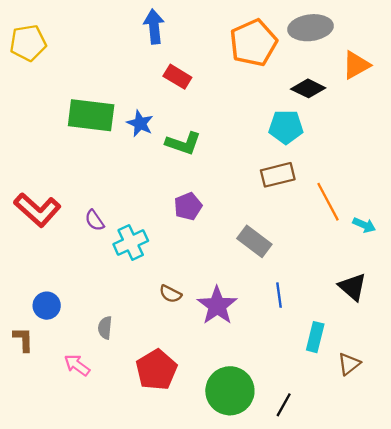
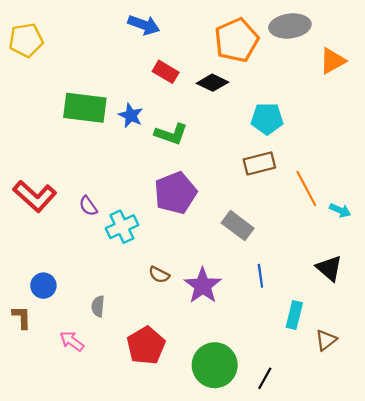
blue arrow: (154, 27) -> (144, 25), turned 116
black diamond: (308, 88) -> (212, 83), moved
purple pentagon: (188, 206) -> (175, 193), size x1.6

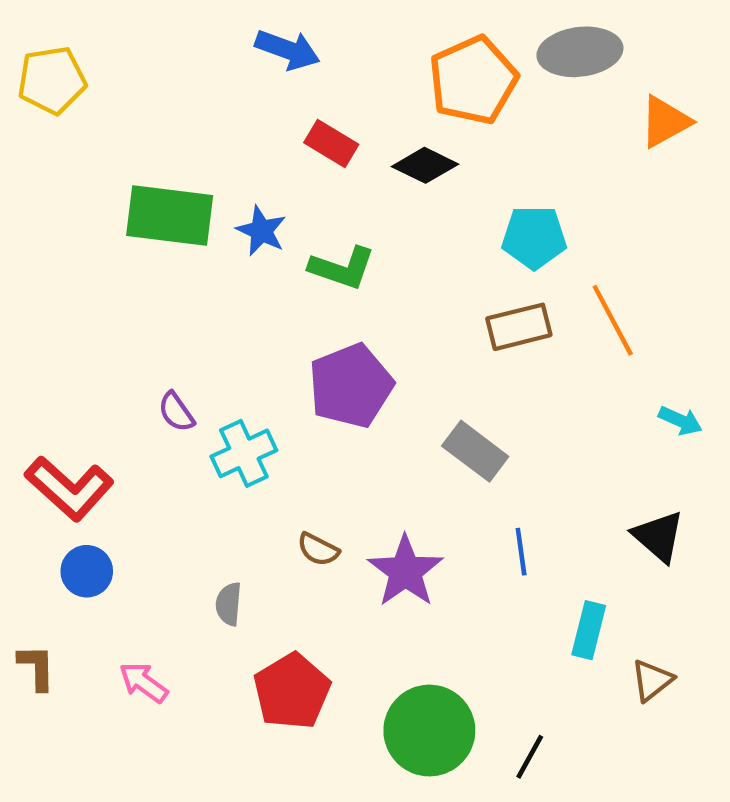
orange line: (306, 189) -> (613, 320), moved
red L-shape: (35, 196) -> (69, 488), moved
gray semicircle: (98, 306) -> (229, 604), moved
brown L-shape: (22, 317) -> (37, 667), moved

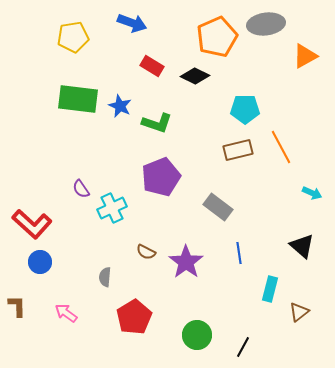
yellow pentagon: (52, 80) -> (73, 37), moved
green circle: (429, 731) -> (197, 335), size x0.7

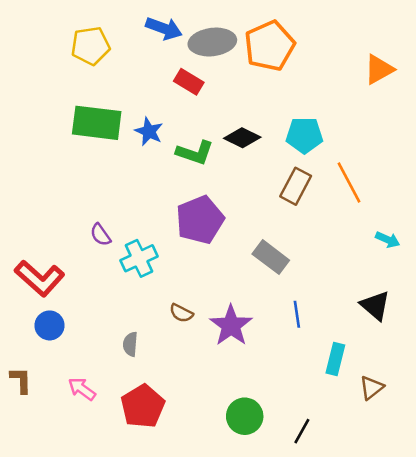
gray ellipse: (266, 24) -> (212, 42), moved
black diamond: (195, 76) -> (242, 138), moved
brown rectangle: (238, 150) -> (296, 186), turned -48
red pentagon: (134, 317) -> (143, 406), moved

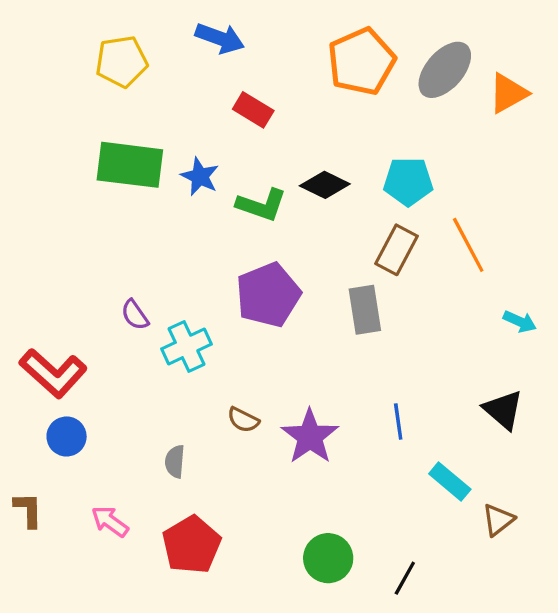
gray ellipse: (212, 42) -> (445, 70), moved, turned -42
gray rectangle: (271, 257) -> (365, 310), moved, turned 44
cyan rectangle: (335, 359) -> (450, 481), turned -64

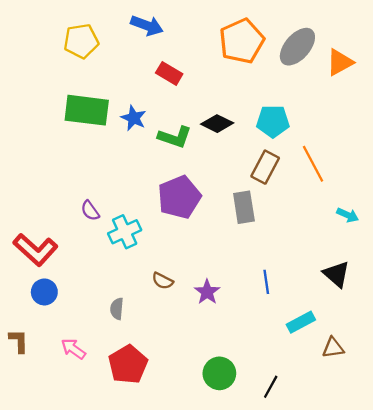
purple star: (310, 436) -> (207, 292), size x0.7
cyan rectangle: (450, 481) -> (301, 322), turned -68
brown triangle: (498, 520) -> (333, 348), turned 30

